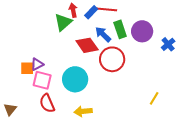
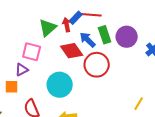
red arrow: (73, 10) -> (67, 25), moved
orange square: (27, 68) -> (12, 87), moved
pink square: (42, 80) -> (32, 52), moved

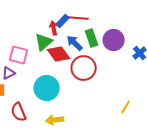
green triangle: (48, 28) -> (44, 42), moved

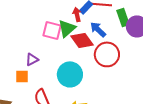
green rectangle: (92, 38) -> (123, 17), moved
pink square: (19, 55) -> (52, 30), moved

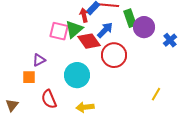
blue arrow: (98, 29) -> (105, 30), turned 90

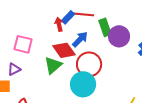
green triangle: (74, 29) -> (53, 65), moved
pink square: (59, 31) -> (23, 44), moved
cyan circle: (77, 75) -> (83, 84), moved

